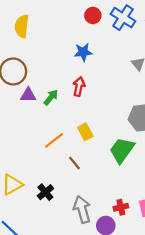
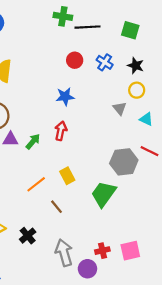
blue cross: (123, 18) -> (105, 62), size x0.7

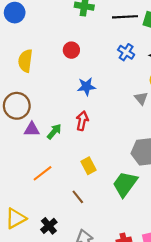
black line: (87, 27) -> (125, 17), moved
red circle: (75, 60) -> (71, 50), moved
orange line: (36, 184) -> (42, 173), moved

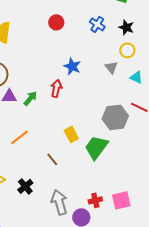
red circle: (71, 50) -> (56, 22), moved
blue star: (86, 87) -> (72, 66), moved, turned 30
yellow rectangle: (89, 166) -> (71, 134), moved

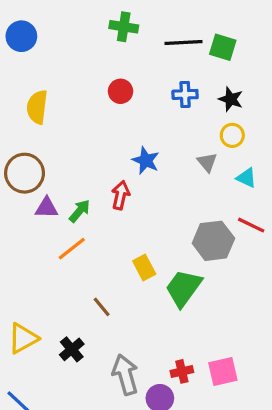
blue cross: (97, 24) -> (185, 94), turned -35
orange line: (19, 137) -> (72, 249), moved
brown line: (52, 159) -> (102, 307), moved

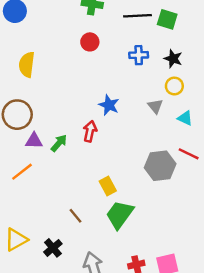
red circle: (121, 91) -> (90, 42), moved
orange line: (72, 249) -> (22, 172), moved
green trapezoid: (183, 288) -> (120, 215), moved

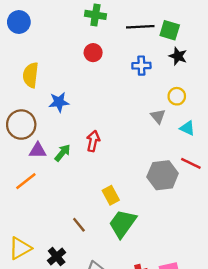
black star: (173, 59) -> (178, 56), moved
blue star: (109, 105) -> (59, 102), moved, turned -30

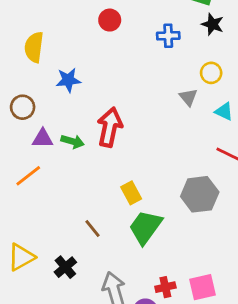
brown circle: (21, 125) -> (23, 107), size x0.7
red arrow: (93, 141) -> (110, 127), size x1.5
green arrow: (62, 153) -> (73, 141), turned 66
gray hexagon: (163, 175) -> (200, 194), moved

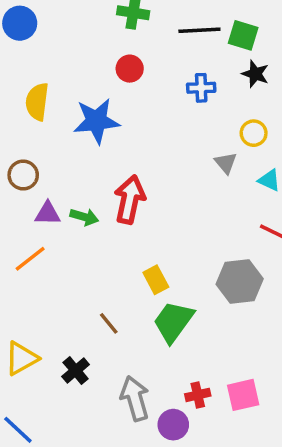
blue star: (68, 80) -> (96, 121), moved, size x1.5

